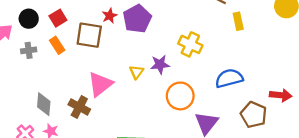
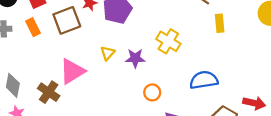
brown square: (89, 35) -> (67, 20), turned -36
yellow triangle: (136, 72) -> (108, 53), moved
orange circle: (180, 96) -> (152, 92), size x0.6

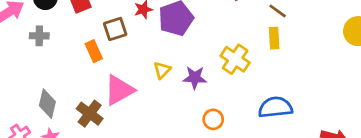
brown square: (67, 20) -> (115, 29), size x0.7
yellow rectangle: (220, 23) -> (274, 38), moved
orange rectangle: (33, 27) -> (94, 51), moved

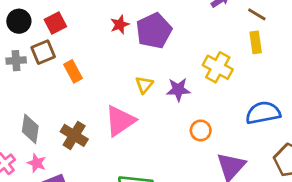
brown square: (115, 29) -> (43, 52), moved
pink triangle: (119, 90) -> (120, 121), moved

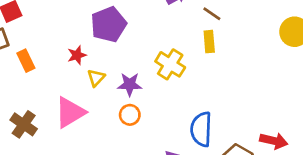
red star: (120, 25) -> (77, 55), moved
blue semicircle: (263, 113) -> (201, 129), moved, turned -80
orange circle: (201, 130) -> (130, 115), moved

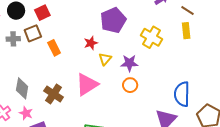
yellow cross: (170, 64) -> (152, 37), moved

